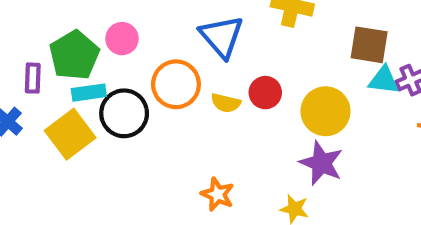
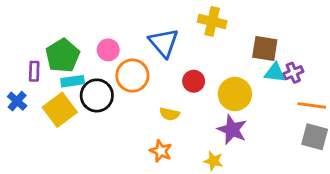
pink circle: (122, 39) -> (108, 50), moved
yellow semicircle: (226, 103) -> (169, 114), moved

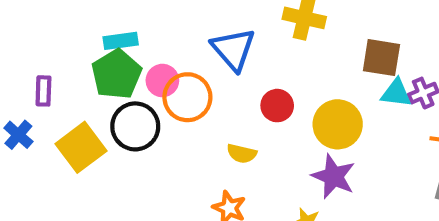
pink circle: (108, 50) -> (162, 81), moved
green pentagon: (63, 56) -> (116, 74), moved
cyan rectangle: (73, 81) -> (121, 41), moved

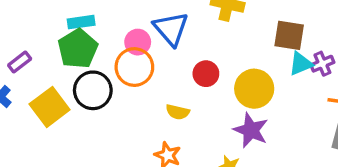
pink circle: (162, 81) -> (138, 42), moved
purple rectangle: (43, 91) -> (20, 62), turned 50
cyan triangle: (396, 93) -> (301, 64), turned -30

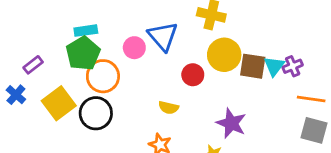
brown square: (289, 35) -> (253, 66), moved
cyan triangle: (301, 64) -> (274, 66), turned -30
orange circle: (134, 67) -> (103, 76), moved
yellow circle: (254, 89) -> (224, 55), moved
black circle: (93, 90) -> (96, 113), moved

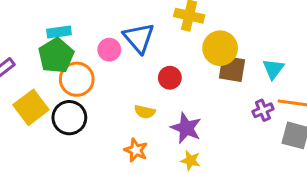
yellow circle: (224, 55) -> (220, 48), moved
cyan triangle: (274, 66) -> (273, 69), moved
purple cross: (293, 66) -> (263, 110), moved
purple star: (231, 123) -> (186, 128), moved

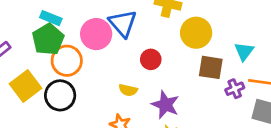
cyan rectangle: (59, 32) -> (51, 18), turned 30
pink circle: (109, 50) -> (96, 34), size x1.5
brown square: (232, 69) -> (211, 67), moved

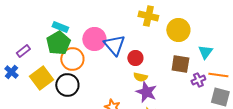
blue triangle: (123, 23) -> (114, 45), moved
yellow circle: (196, 33) -> (178, 30), moved
yellow semicircle: (128, 90) -> (140, 77), moved

